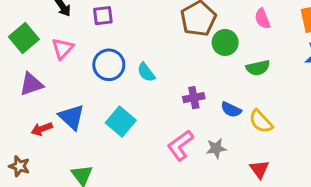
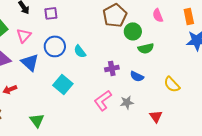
green semicircle: (258, 68) -> (146, 48), moved
blue triangle: (72, 117) -> (30, 62), moved
yellow semicircle: (261, 121) -> (172, 84), moved

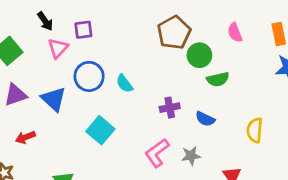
pink triangle: (24, 35) -> (58, 48), moved
yellow semicircle: (172, 84) -> (255, 130), turned 48

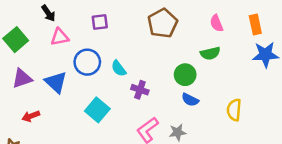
purple square: (83, 30) -> (100, 22), moved
pink triangle: (58, 48) -> (60, 37), turned 36
green circle: (199, 55) -> (185, 75), moved
green semicircle: (218, 79) -> (210, 53), moved
purple cross: (170, 108) -> (140, 90), moved, turned 30

